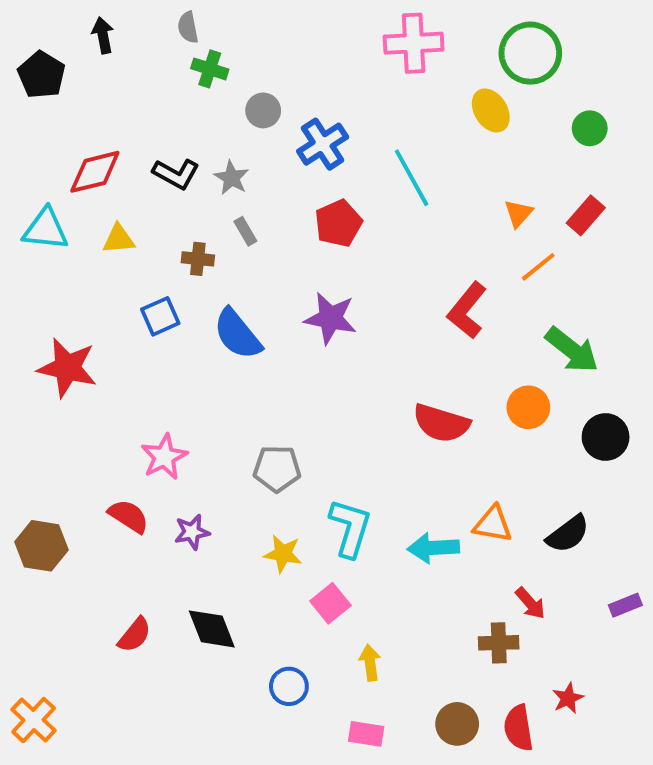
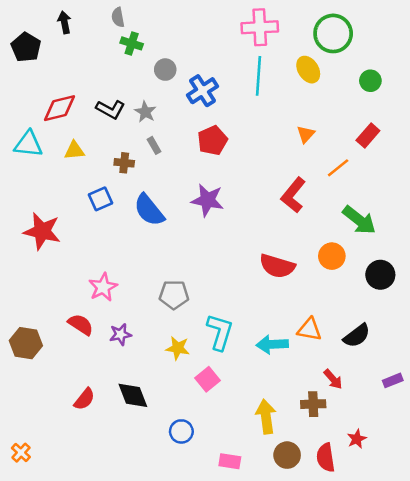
cyan line: (412, 178) -> (258, 76), moved, turned 33
orange triangle: (518, 213) -> (306, 134), moved
yellow arrow: (370, 663) -> (266, 417), moved, size x1.5
orange cross: (34, 720) -> (21, 453), size x0.7

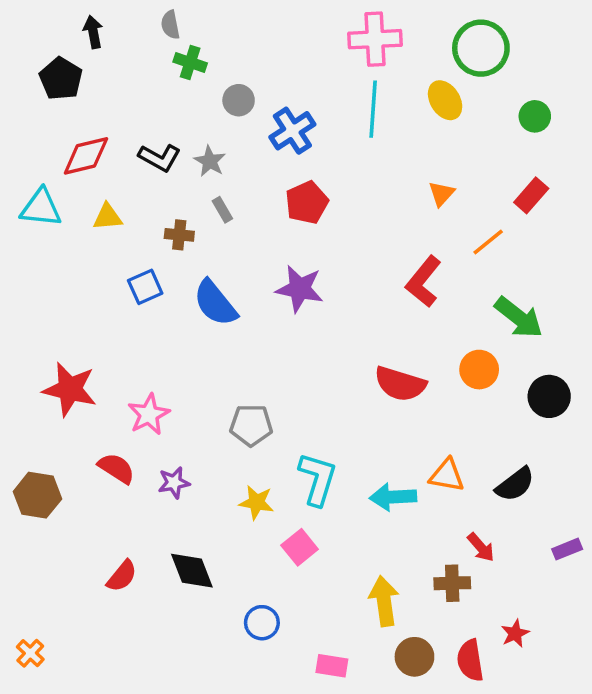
black pentagon: (26, 47) -> (61, 79), moved
red star: (42, 231) -> (70, 389), moved

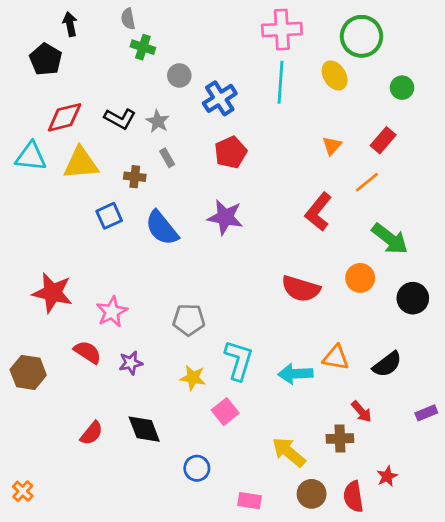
red rectangle: (531, 195) -> (383, 140), moved
yellow triangle: (107, 217) -> (81, 163), size x1.6
yellow arrow: (384, 601) -> (289, 452), turned -42

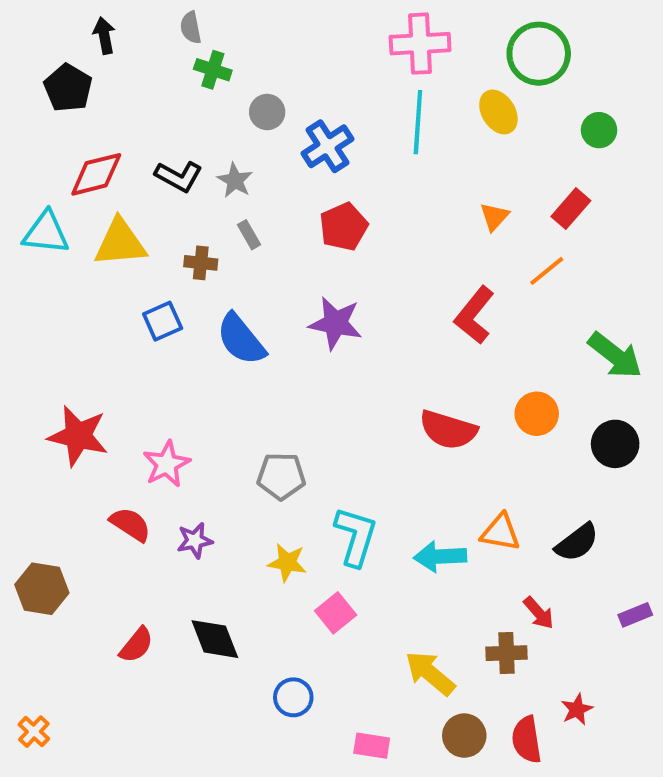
green arrow: (390, 239) -> (615, 355), moved
brown hexagon: (28, 372) -> (42, 589), moved

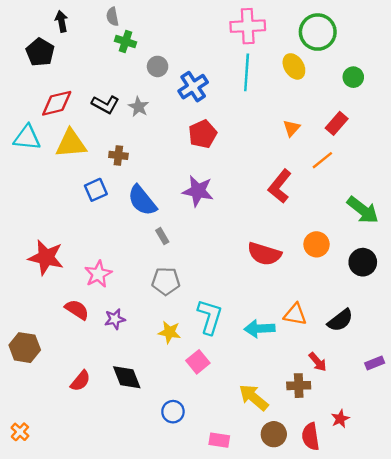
gray rectangle: (249, 235) -> (162, 236), moved

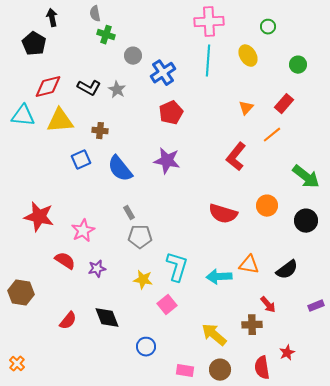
green circle: (318, 32) -> (268, 27), size x0.5
gray rectangle: (162, 236) -> (129, 213), moved
brown circle: (274, 434) -> (220, 370), moved

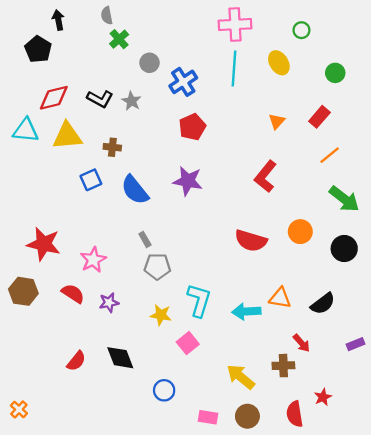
green cross: (106, 35) -> (119, 39), turned 30
orange line: (272, 135) -> (330, 155), moved
brown hexagon: (21, 293) -> (23, 291), moved

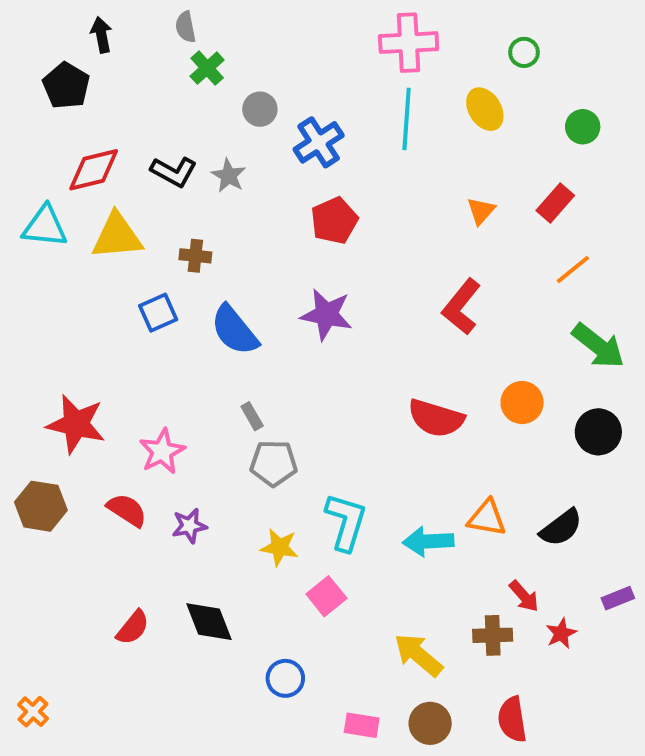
red star: (323, 397) -> (561, 633), moved

